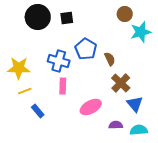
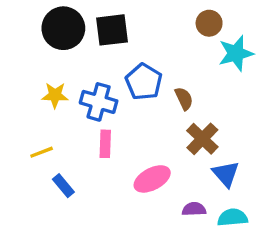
black square: (67, 18) -> (112, 30), size x1.5
yellow star: (19, 68) -> (55, 95), moved, size x0.7

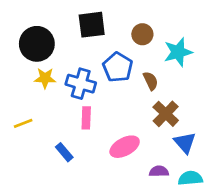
brown circle: (209, 23) -> (142, 34), moved
black circle: (63, 28) -> (37, 44), moved
cyan star: (236, 53) -> (178, 52), moved
yellow line: (42, 152) -> (23, 123), moved
blue rectangle: (63, 186) -> (64, 152), moved

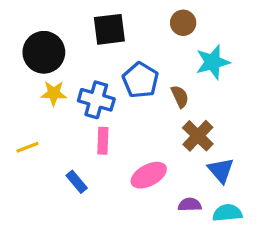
brown circle: (142, 34) -> (183, 23), moved

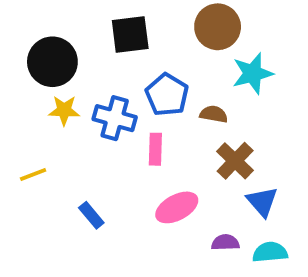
brown circle: (183, 23) -> (218, 27), size x1.5
brown semicircle: (180, 97) -> (214, 114), turned -55
pink rectangle: (103, 141) -> (155, 149), moved

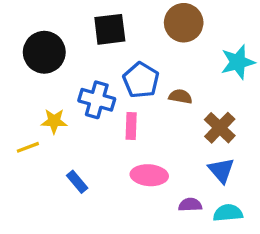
cyan star: (253, 73) -> (238, 62), moved
yellow star: (64, 110) -> (54, 121), moved
brown cross: (235, 161) -> (220, 128), moved
pink ellipse: (177, 207) -> (149, 175), turned 32

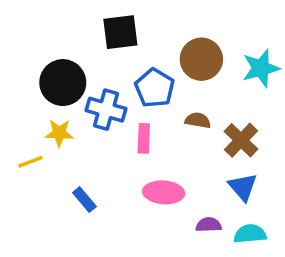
brown circle: (184, 23) -> (201, 59), moved
black circle: (44, 52) -> (63, 83), moved
brown semicircle: (180, 97) -> (198, 120), moved

